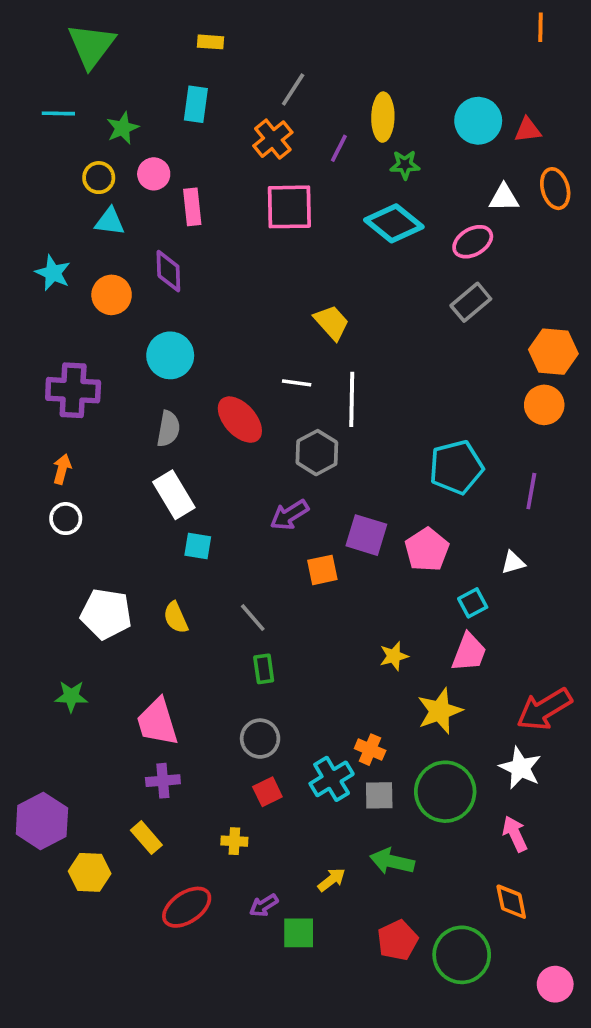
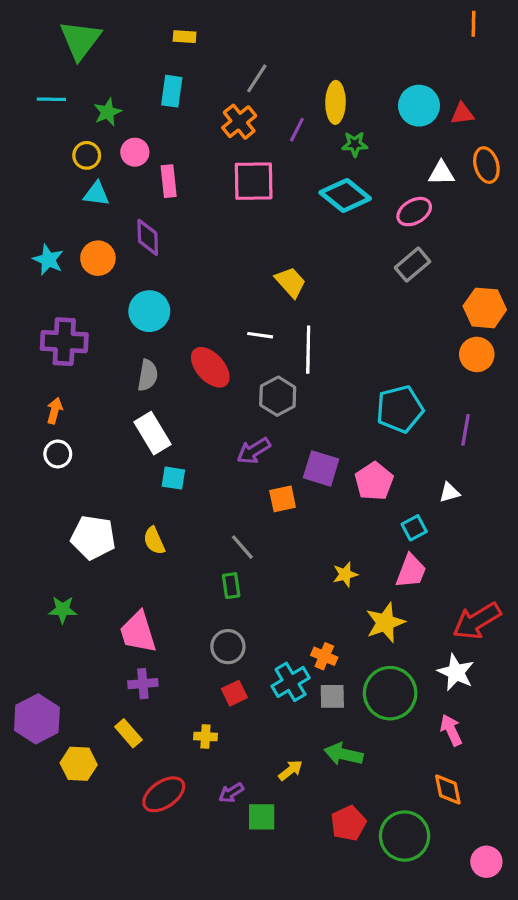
cyan star: (53, 273) -> (48, 260), moved
gray line: (253, 618) -> (242, 547), moved

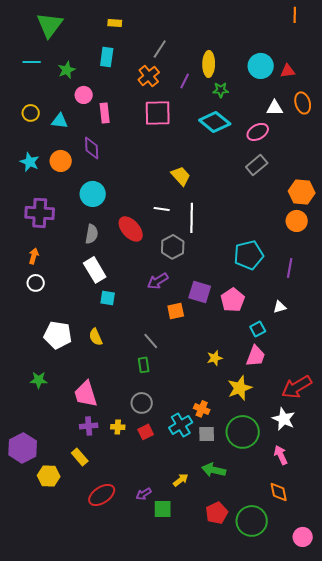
yellow circle: (87, 155) -> (31, 113), moved
yellow cross: (205, 737) -> (118, 427), moved

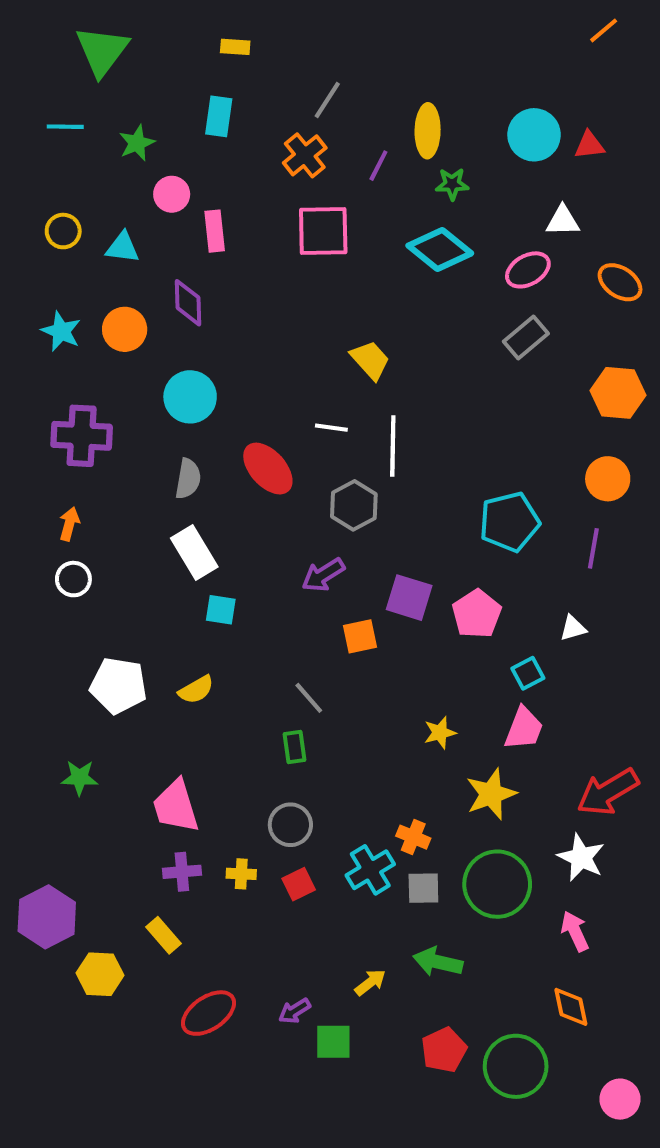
orange line: (295, 15) -> (604, 30), turned 49
orange ellipse: (303, 103) -> (620, 282), moved, turned -40
orange circle: (297, 221) -> (608, 479), moved
yellow semicircle: (96, 337) -> (196, 690), turned -96

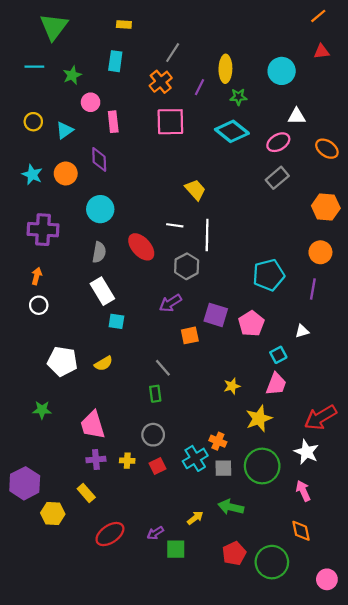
red triangle: (589, 145) -> (322, 52), moved
cyan triangle: (123, 247) -> (65, 130), turned -42

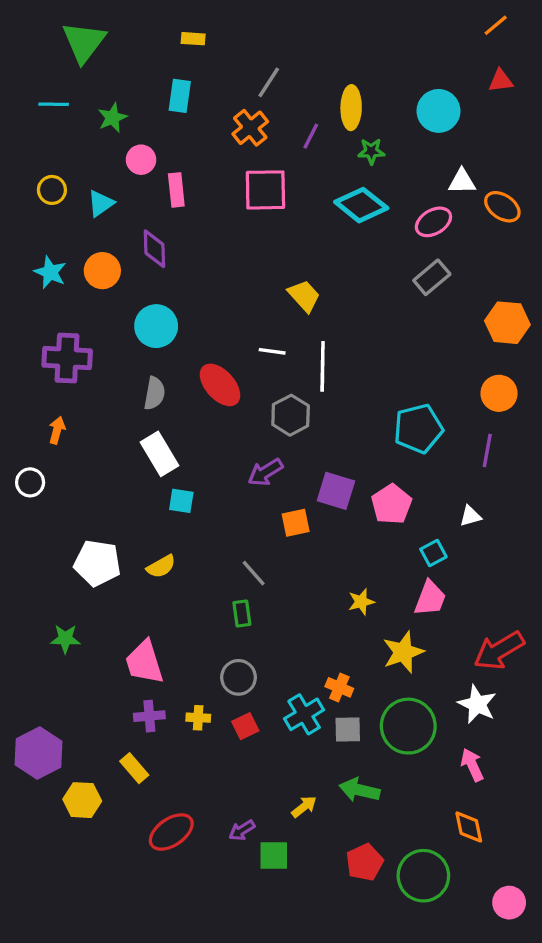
orange ellipse: (327, 149) -> (502, 207), moved
white circle: (39, 305) -> (30, 482), moved

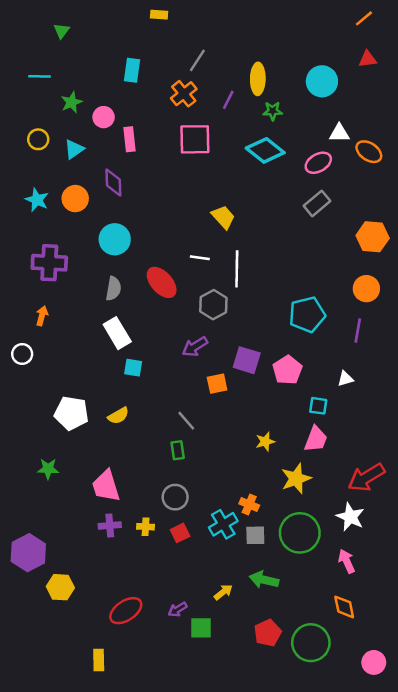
yellow rectangle: (193, 39) -> (159, 15), moved
green triangle: (84, 42) -> (62, 31), size x0.5
green star: (112, 118) -> (71, 102), moved
cyan square: (433, 553) -> (318, 406), turned 36
yellow rectangle: (134, 768) -> (99, 660), moved, turned 40

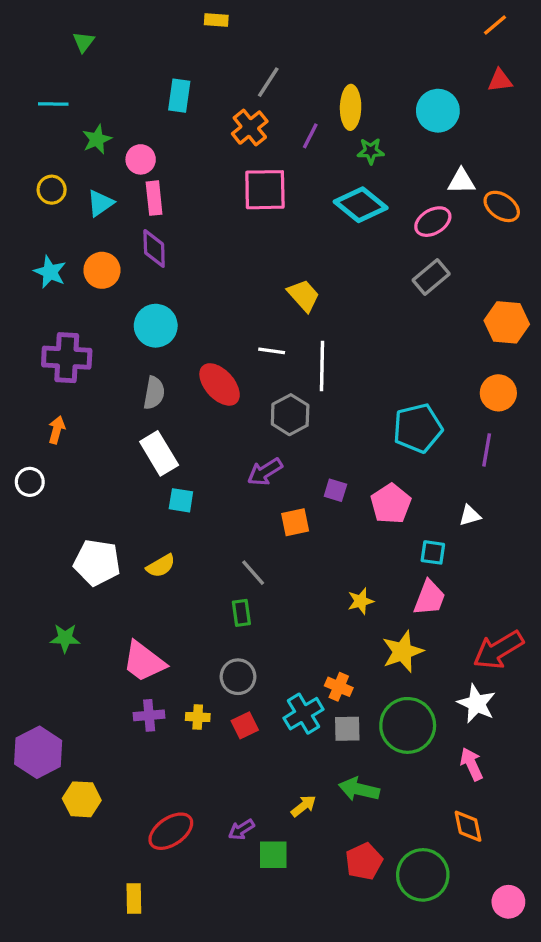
pink rectangle: (129, 139) -> (154, 198), moved
purple square: (247, 360) -> (335, 490), size x0.6
pink trapezoid: (106, 486) -> (144, 662), turned -36

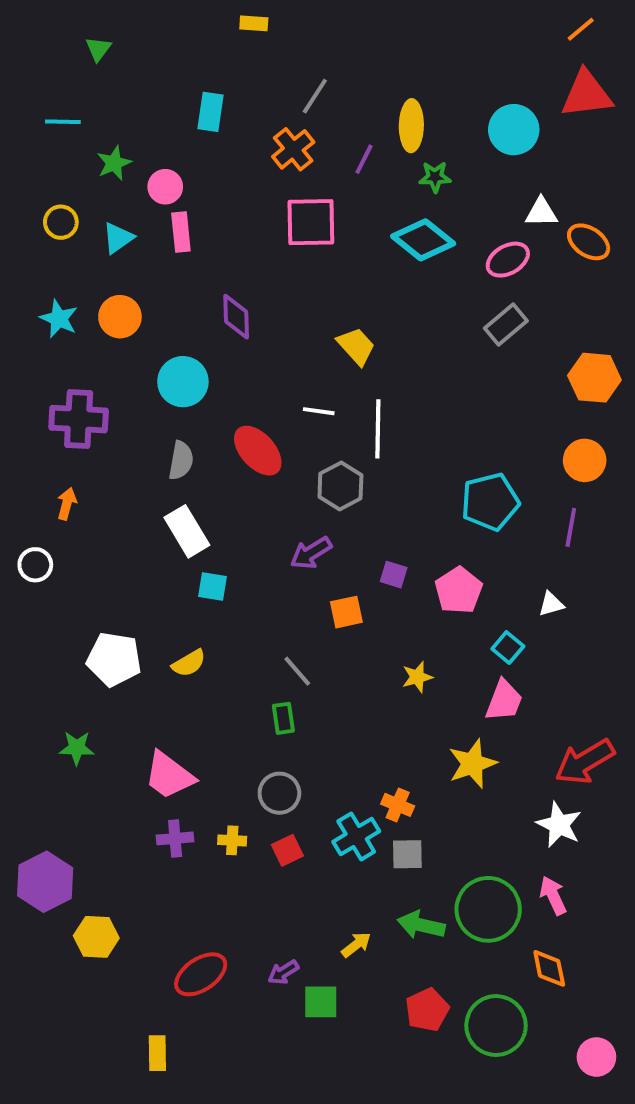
red triangle: (500, 80) -> (587, 94), size x1.8
purple diamond: (154, 248) -> (236, 317), moved
cyan square: (433, 552) -> (508, 647), turned 32
yellow star: (361, 601) -> (417, 677), moved
green circle: (408, 725) -> (488, 909), moved

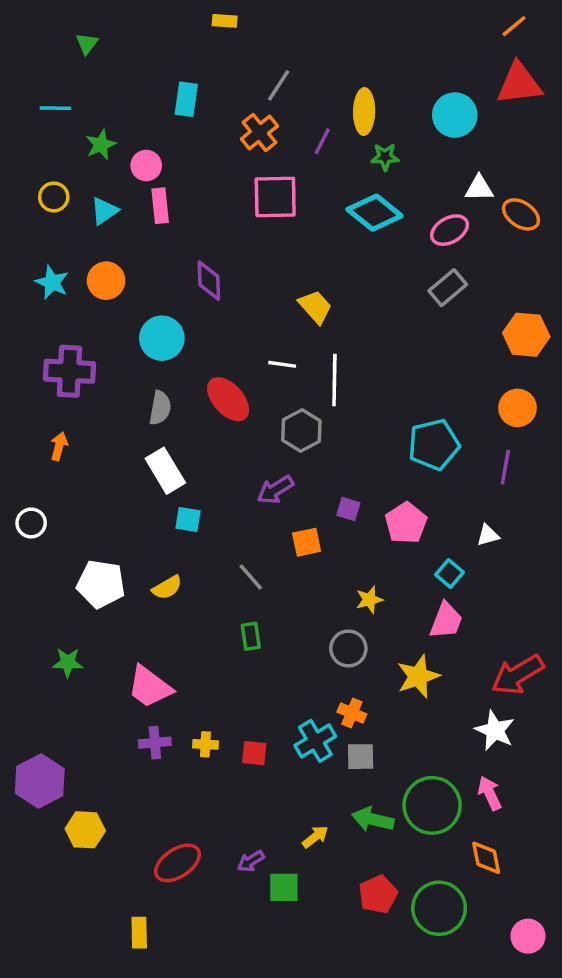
white circle: (35, 565) -> (31, 523), moved
gray line: (297, 671) -> (251, 577), moved
gray circle: (279, 793) -> (348, 648), moved
red square: (287, 850) -> (254, 753), turned 32

